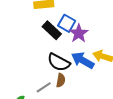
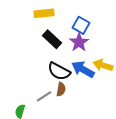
blue square: (67, 23) -> (81, 25), moved

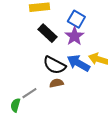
brown semicircle: (61, 89) -> (56, 83), turned -112
gray line: (44, 96) -> (29, 93), moved

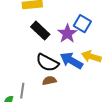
blue square: (76, 19) -> (82, 24), moved
gray line: (29, 93) -> (22, 91), turned -49

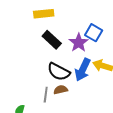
blue arrow: (71, 61) -> (83, 70), turned -95
gray line: (22, 91) -> (46, 95), moved

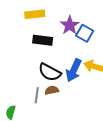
black rectangle: (52, 40) -> (43, 40), turned -36
purple star: (79, 43) -> (70, 25), moved

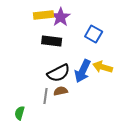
purple star: (70, 25) -> (61, 17), moved
black semicircle: (50, 72) -> (59, 73), turned -55

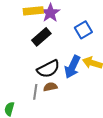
blue square: (94, 34) -> (83, 30), turned 30
black rectangle: (52, 41) -> (41, 37), turned -48

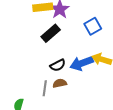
blue arrow: (72, 67) -> (82, 63), turned 45
black semicircle: (48, 69) -> (58, 65), size x0.7

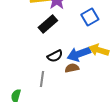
brown semicircle: (60, 83) -> (72, 68), moved

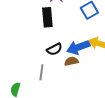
black rectangle: (48, 24) -> (47, 17), turned -54

